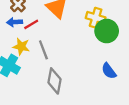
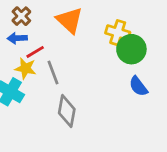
red line: (31, 24) -> (35, 52), moved
blue semicircle: (109, 71) -> (138, 86), moved

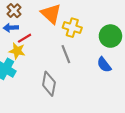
yellow cross: (118, 33) -> (72, 28), moved
green circle: (131, 49) -> (110, 36), moved
gray line: (53, 73) -> (66, 54), moved

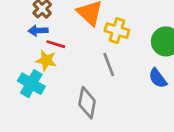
red line: (25, 38) -> (56, 44), turned 48

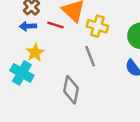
red line: (56, 44) -> (55, 25), moved
yellow star: (46, 60) -> (35, 53), turned 30

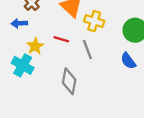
red line: (55, 25) -> (61, 39), moved
blue arrow: (28, 26) -> (19, 23), moved

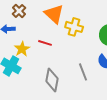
gray line: (87, 49) -> (83, 72), moved

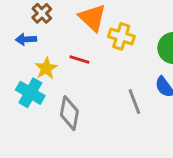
gray diamond: (52, 80) -> (69, 113), moved

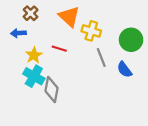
cyan cross: (30, 93) -> (34, 76), moved
gray line: (134, 101) -> (101, 57), moved

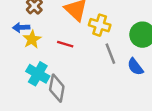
yellow star: (34, 55) -> (32, 39), moved

